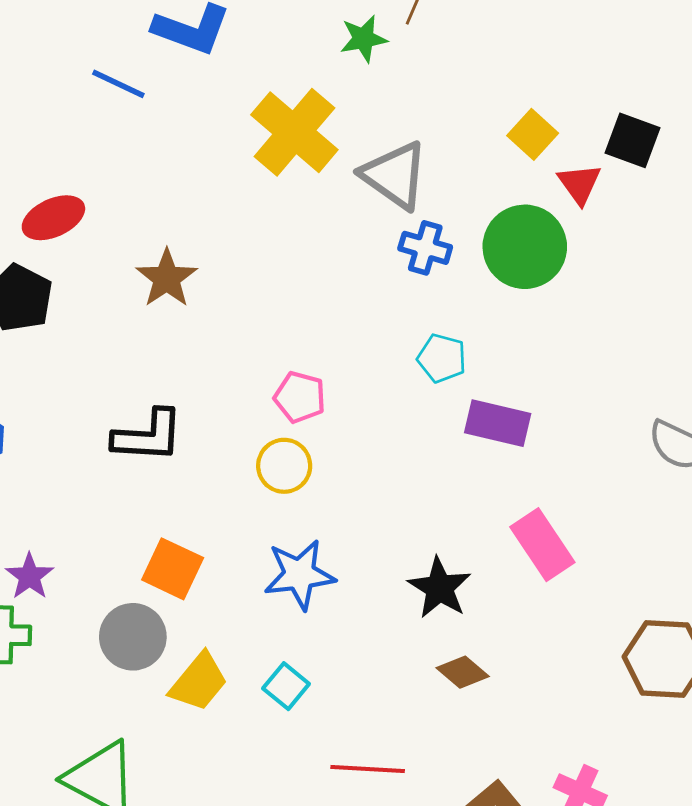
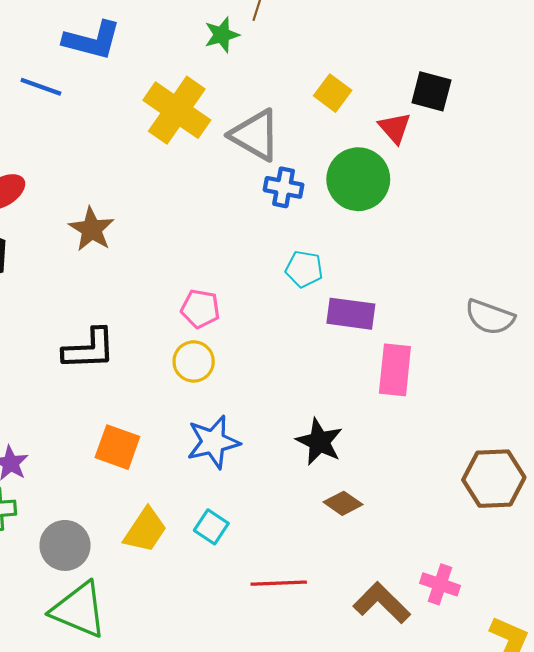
yellow square: (533, 134) -> (333, 93), moved
pink rectangle: (542, 545) -> (395, 370), moved, turned 45
gray circle: (133, 637) -> (65, 545), moved

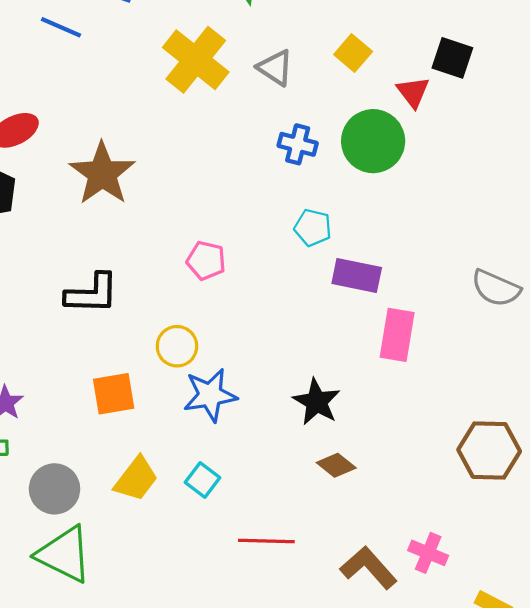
gray triangle: (255, 135) -> (275, 68), moved, size x0.7
brown star: (92, 229) -> (102, 174), size x1.4
yellow circle: (194, 361) -> (177, 346), moved
orange square: (117, 447) -> (114, 394), turned -33

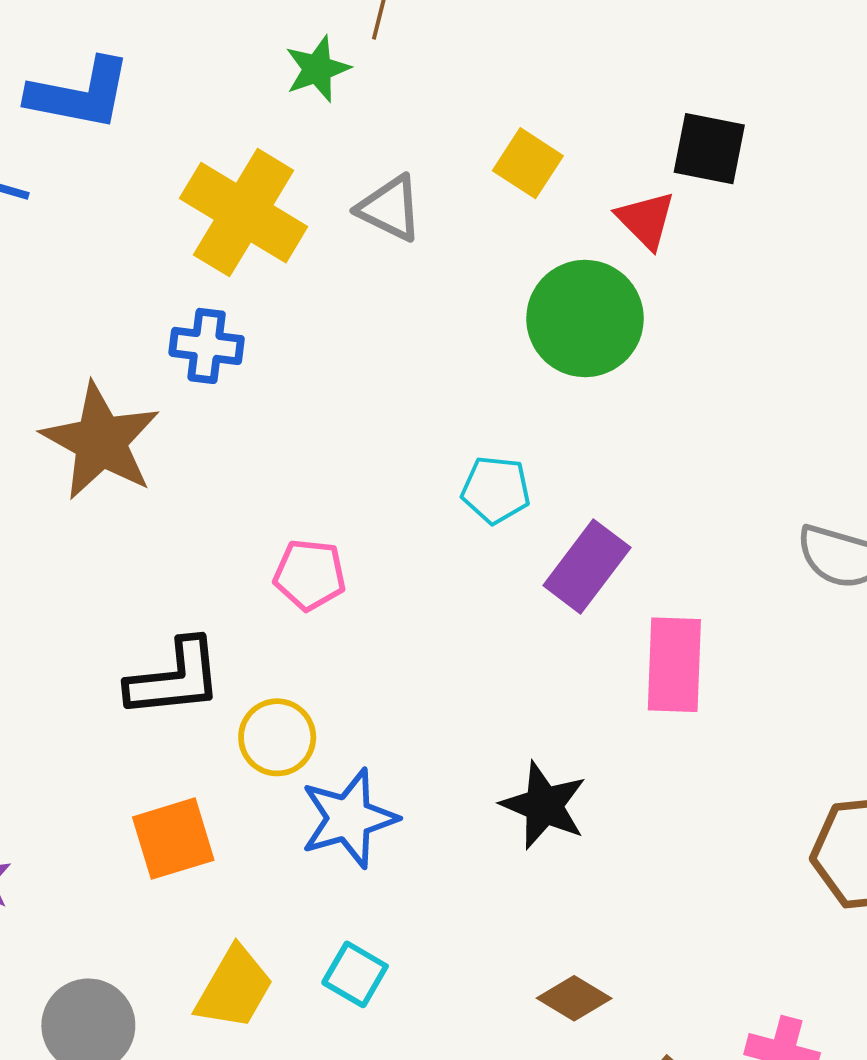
blue cross: (298, 144) -> (207, 346), moved
purple rectangle: (357, 276) -> (587, 566), turned -57
black L-shape: (92, 294) -> (175, 678), moved
brown diamond: (336, 465) -> (574, 998), moved

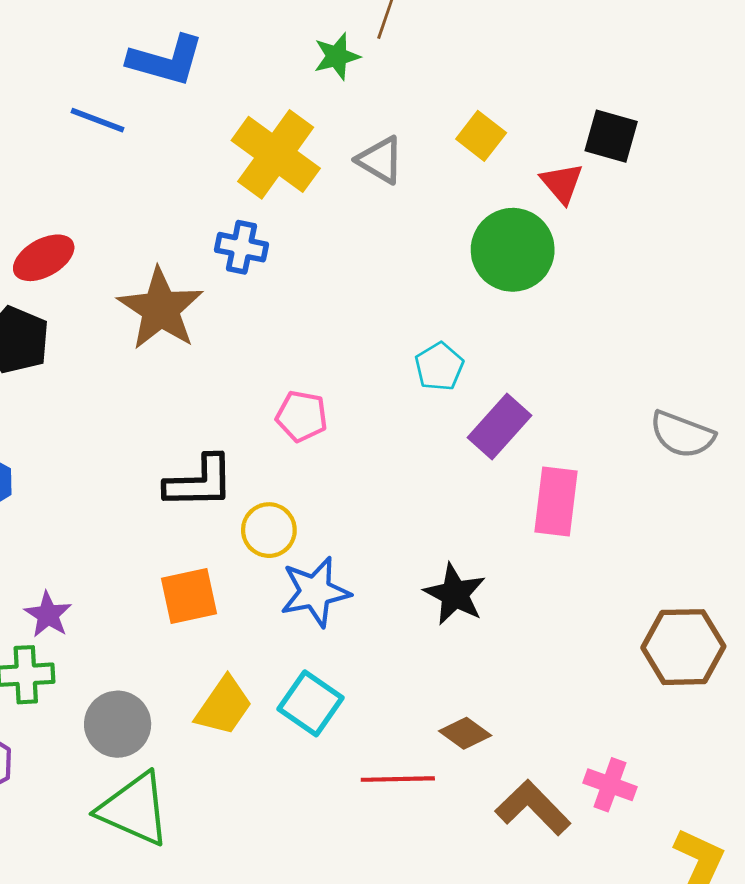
cyan pentagon: (496, 490) -> (439, 367), turned 30
cyan square: (355, 974) -> (311, 703), size x1.4

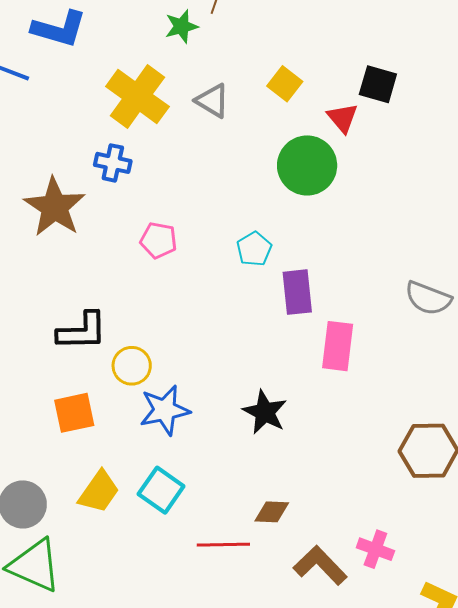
pink pentagon: (302, 416) -> (159, 240), moved
purple rectangle: (499, 427) -> (297, 292), turned -48
brown diamond: (465, 733) -> (272, 512), turned -33

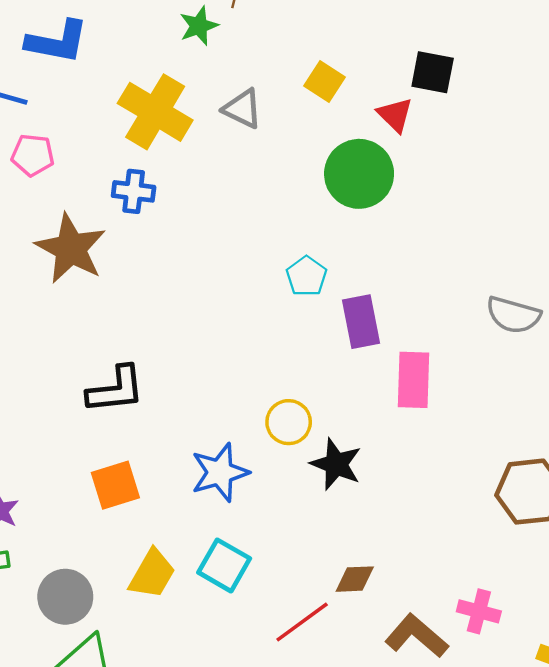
pink pentagon: (159, 240) -> (33, 155), moved
yellow circle: (132, 366) -> (289, 422), moved
red line: (223, 545) -> (302, 622), turned -30

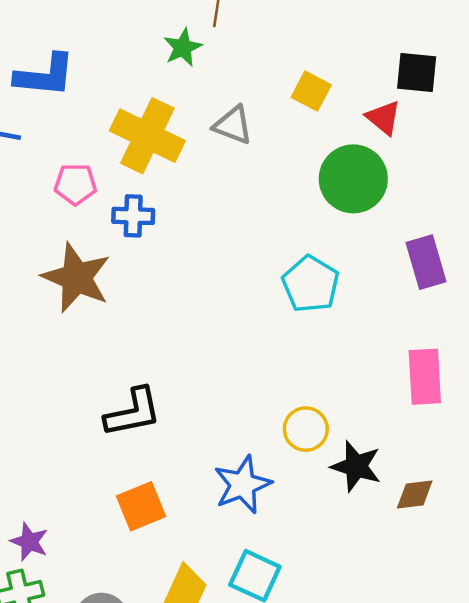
pink pentagon: (33, 155) -> (75, 184), moved
cyan pentagon: (306, 276) -> (311, 284), size x1.4
purple rectangle: (361, 322) -> (426, 262), moved
brown diamond: (355, 579) -> (415, 494), moved

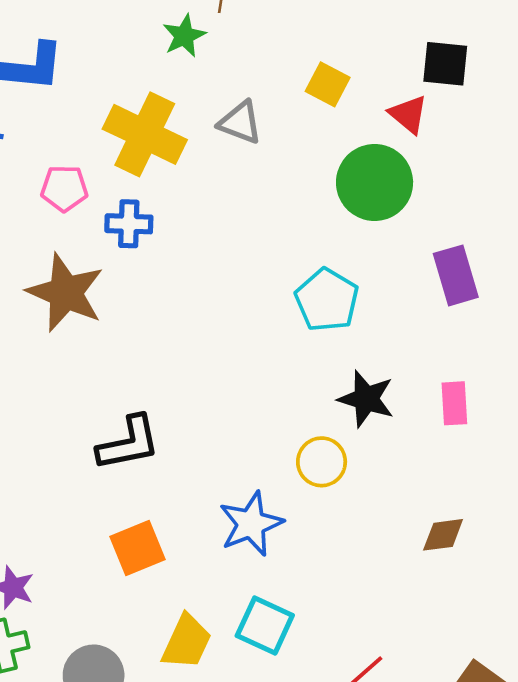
pink rectangle: (425, 377) -> (454, 403), size x0.7
black star: (356, 466) -> (366, 399), moved

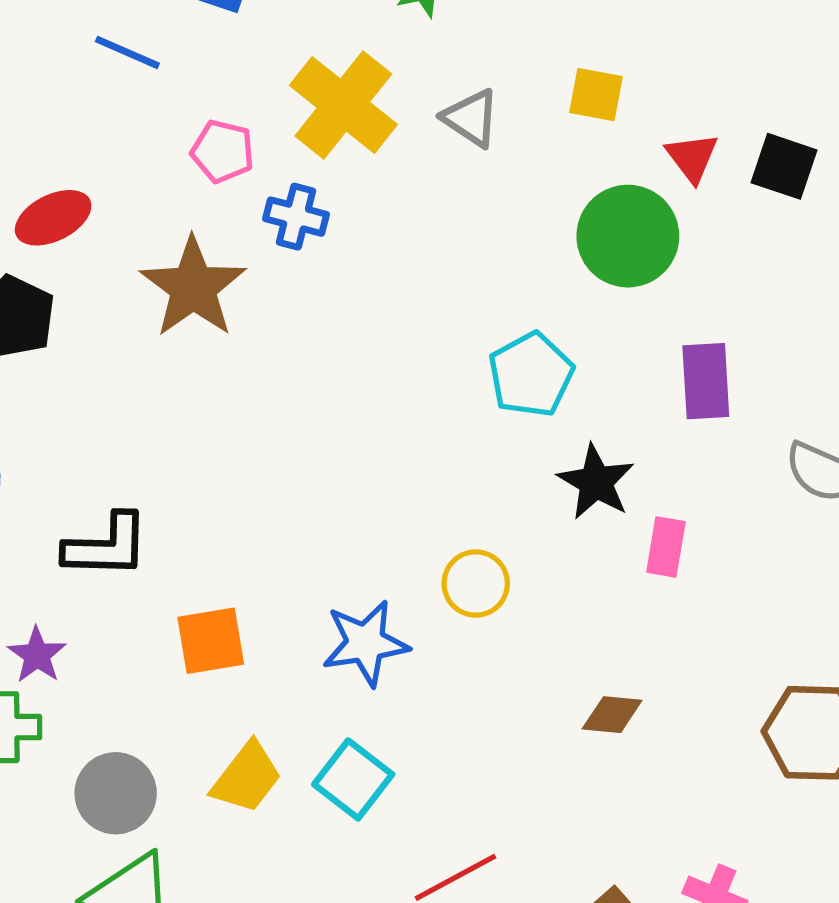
black square: (445, 64) -> (784, 166), moved
yellow square: (328, 84) -> (596, 95), turned -30
black star: (366, 399) -> (596, 482), moved
black L-shape: (129, 443) -> (106, 546), moved

